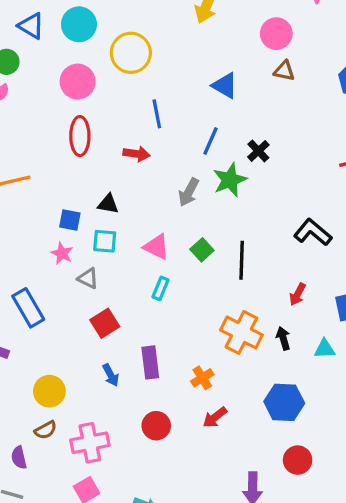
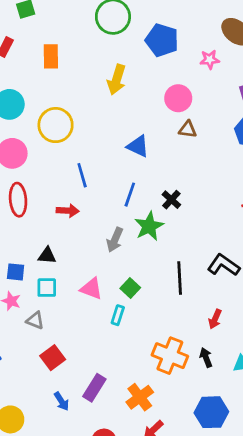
black line: (242, 260) -> (180, 278), moved
cyan rectangle: (161, 288) -> (118, 315), moved
purple rectangle: (150, 362) -> (94, 388), turned 44
orange cross: (202, 378) -> (140, 397), size x1.4

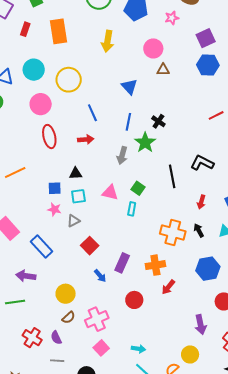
orange rectangle: (51, 56) -> (59, 31), size x1.4
blue triangle: (138, 146) -> (129, 87), turned 30
gray triangle: (35, 320) -> (73, 221), turned -40
orange cross: (140, 397) -> (155, 265), turned 36

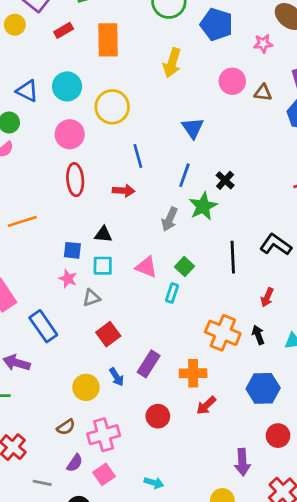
red rectangle: (25, 29) -> (64, 30), turned 32
brown triangle: (163, 70) -> (263, 93), moved
yellow circle: (66, 294) -> (86, 387), moved
purple semicircle: (56, 338) -> (75, 463), moved, turned -128

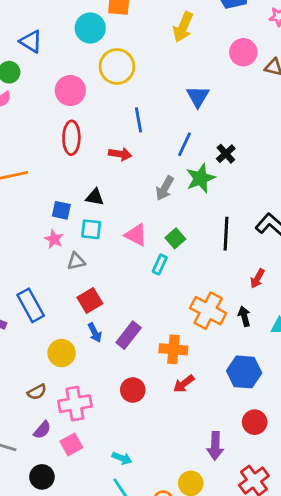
cyan circle: (67, 86) -> (90, 28), moved
blue rectangle: (43, 326) -> (31, 305), moved
blue arrow: (117, 377) -> (95, 333), moved

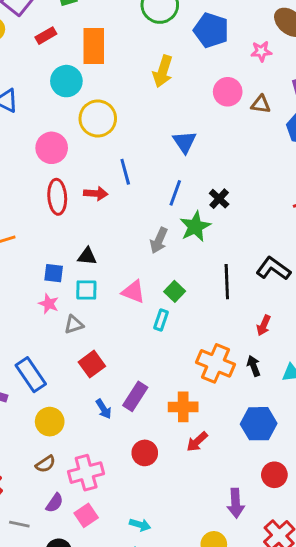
red arrow: (120, 154) -> (96, 193), moved
blue arrow: (95, 333) -> (104, 409), moved
yellow circle: (62, 353) -> (50, 422), moved

